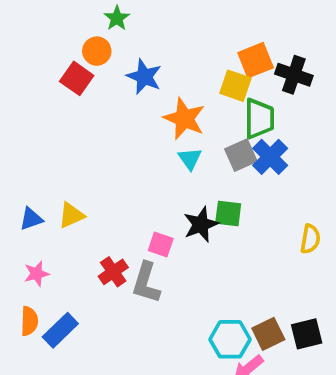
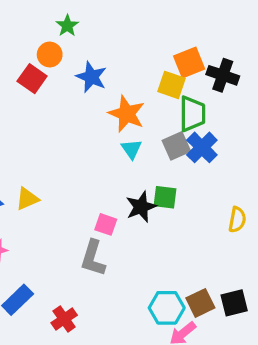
red cross: (113, 272) -> (64, 319), moved

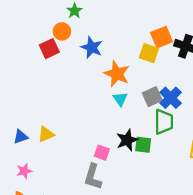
red square: (32, 79) -> (49, 49), turned 30
green trapezoid: (192, 114) -> (164, 122), moved
green square: (165, 197) -> (143, 145), moved

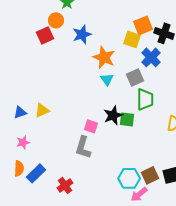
blue star: (92, 47) -> (82, 34), turned 30
blue cross: (171, 98) -> (151, 57), moved

